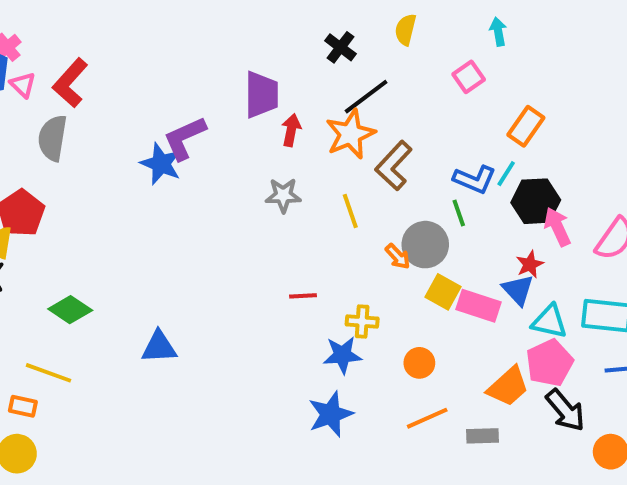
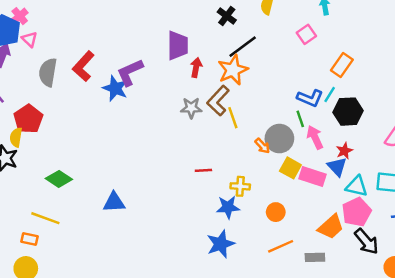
red L-shape: (70, 83) -> (83, 66), moved
brown L-shape: (394, 166) -> (218, 101), moved
pink arrow: (557, 227) -> (315, 137), moved

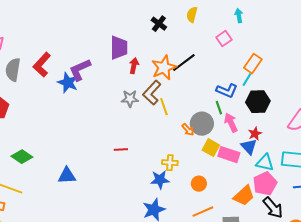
black line: (243, 47) -> (184, 63), moved
cyan line: (330, 94) -> (247, 80), moved
red line: (203, 170) -> (121, 150), moved

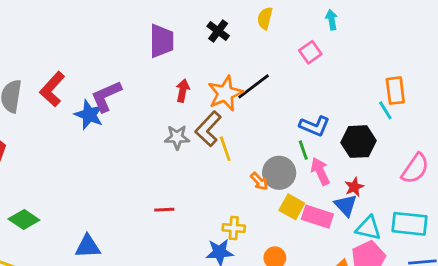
purple trapezoid: (119, 48) -> (161, 41), moved
orange rectangle: (253, 64) -> (395, 91), moved, turned -42
cyan line: (247, 80) -> (385, 110), moved, turned -64

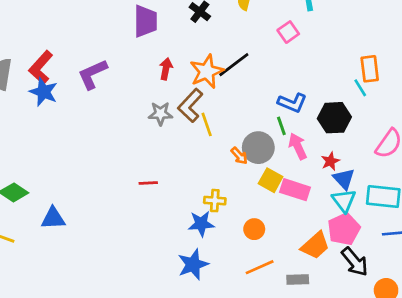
blue star: (89, 115) -> (44, 92), moved
blue triangle: (346, 205) -> (344, 179), moved
cyan triangle: (368, 228) -> (344, 201), turned 40
blue triangle: (88, 246) -> (53, 218), moved

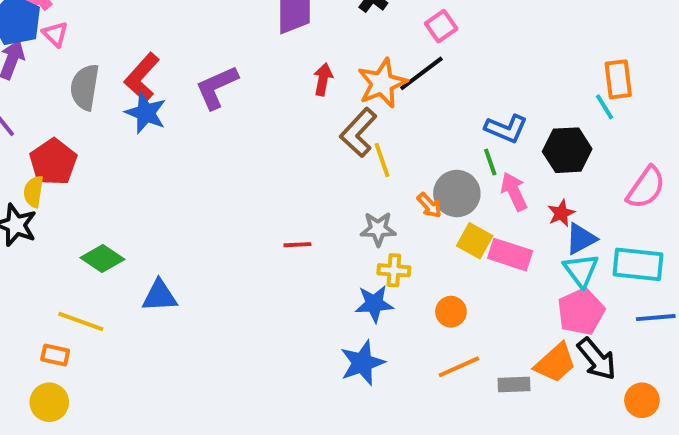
pink square: (288, 32) -> (441, 26), moved
gray star: (160, 114) -> (378, 229), moved
blue triangle: (344, 179) -> (581, 239), turned 45
orange trapezoid: (315, 245) -> (555, 363), moved

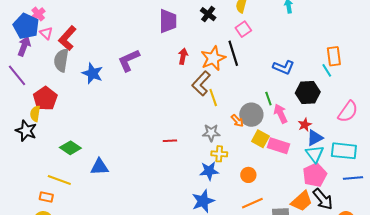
black line: (421, 73) -> (233, 53), turned -70
red L-shape: (142, 77) -> (67, 38), moved
blue L-shape: (506, 129) -> (284, 67), moved

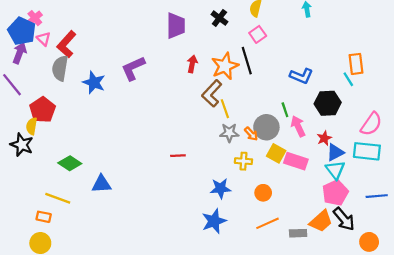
gray star: (211, 133) -> (229, 133), moved
cyan rectangle: (344, 151) -> (367, 151), moved
yellow cross: (219, 154) -> (243, 161), moved

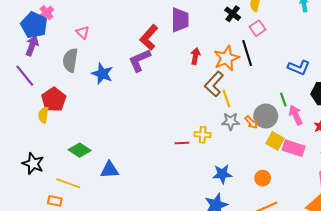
black cross: (219, 18) -> (233, 14), moved
pink triangle: (44, 39) -> (83, 32), moved
red L-shape: (67, 44) -> (149, 37), moved
black star: (22, 145) -> (33, 164), moved
yellow cross: (243, 161) -> (203, 135), moved

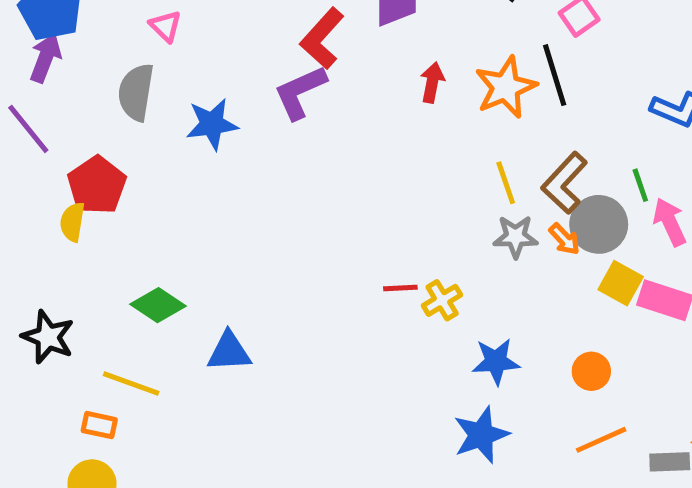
blue star: (102, 74) -> (212, 124), turned -30
brown L-shape: (214, 84) -> (564, 183), moved
yellow cross: (203, 135) -> (442, 300), moved, turned -35

